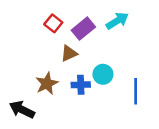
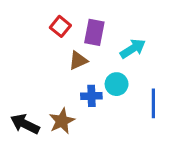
cyan arrow: (117, 21) -> (133, 49), moved
purple rectangle: (83, 29) -> (94, 32), turned -40
brown star: (47, 83) -> (62, 121), moved

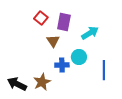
brown triangle: (78, 60) -> (53, 41), turned -40

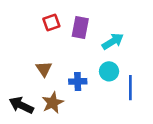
red square: (41, 18) -> (51, 23), turned 32
brown triangle: (53, 41) -> (44, 69), moved
cyan circle: (79, 57) -> (109, 71), moved

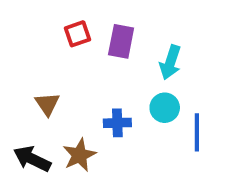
cyan arrow: (113, 41) -> (170, 62), turned 140
brown triangle: (44, 69) -> (47, 104), moved

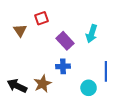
purple rectangle: (121, 41) -> (65, 41), moved, turned -54
brown triangle: (47, 104) -> (20, 31), moved
cyan circle: (165, 108) -> (89, 88), moved

